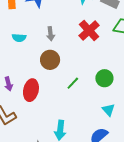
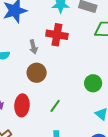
red cross: (89, 31) -> (57, 35), moved, turned -30
green line: (73, 83) -> (55, 106), moved

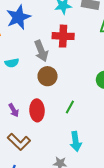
gray arrow: (33, 47) -> (41, 51), size x1.5

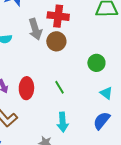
brown circle: (48, 76) -> (56, 41), moved
green line: (70, 107) -> (60, 87), turned -64

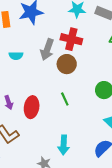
gray arrow: (35, 29) -> (47, 50), turned 30
green line: (60, 87) -> (65, 99), moved

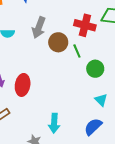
red cross: (71, 39) -> (85, 25), moved
green line: (65, 99) -> (77, 51), moved

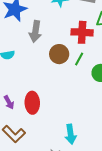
gray arrow: (39, 28) -> (35, 31), moved
green line: (77, 51) -> (79, 59), turned 64

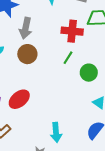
brown circle: (59, 54) -> (27, 54), moved
red ellipse: (32, 103) -> (19, 99), turned 50

